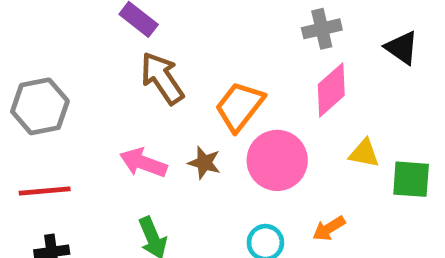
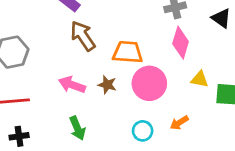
pink diamond: (331, 90) -> (181, 43), turned -32
orange trapezoid: (240, 106) -> (128, 52), turned 56

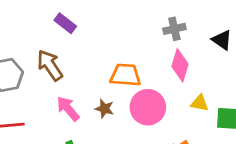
brown arrow: (83, 36) -> (50, 65), moved
pink arrow: (72, 85) -> (68, 109), turned 30

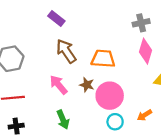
brown arrow: (50, 65) -> (66, 51), moved
pink circle: (148, 107) -> (110, 96), moved

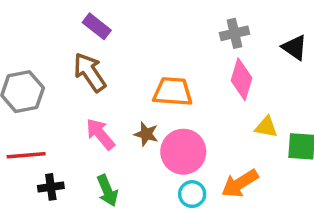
brown arrow: (66, 51) -> (90, 72), moved
orange arrow: (144, 115) -> (240, 183), size x1.5
black cross: (16, 126) -> (51, 187), moved

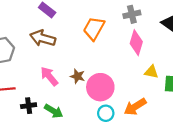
brown arrow: (90, 72) -> (43, 38), turned -40
orange trapezoid: (173, 92) -> (94, 28), moved, turned -65
black cross: (51, 187) -> (29, 106), moved
green arrow: (107, 191) -> (54, 111), turned -36

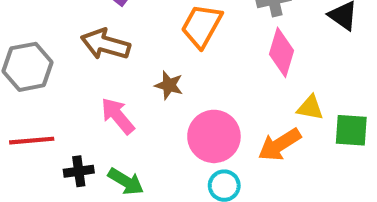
brown star: (77, 76) -> (169, 85), moved
orange arrow: (135, 107) -> (280, 145), moved

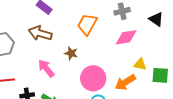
pink diamond: (282, 52) -> (126, 37), turned 65

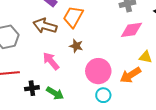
orange trapezoid: (87, 24) -> (73, 17), moved

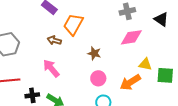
brown arrow: (45, 26) -> (54, 40), moved, size x0.6
brown star: (76, 46) -> (94, 53), moved
pink circle: (98, 71) -> (98, 78), size x0.6

